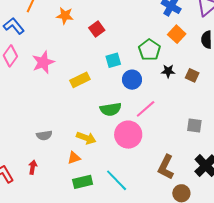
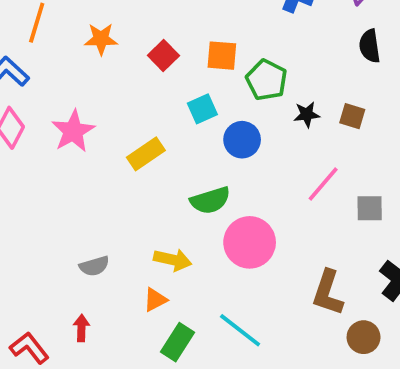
orange square: (177, 34) -> (222, 56), moved, turned -30
pink line: (146, 109) -> (323, 184), moved
green rectangle: (83, 182) -> (178, 342), turned -36

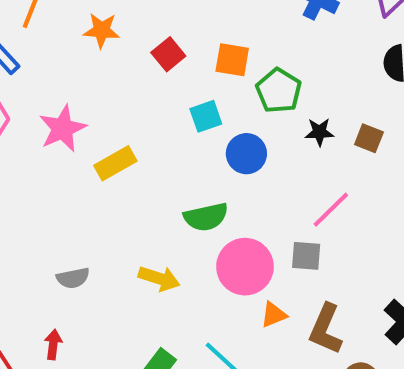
yellow rectangle: (146, 154) -> (115, 163), moved
gray square: (370, 208) -> (306, 256), moved
orange triangle: (155, 300) -> (274, 315), moved

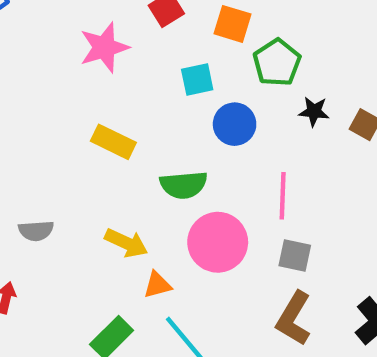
pink star: (63, 128) -> (104, 47), moved
yellow rectangle: (115, 163) -> (113, 142), moved, turned 48
pink line: (331, 210) -> (283, 196), moved, turned -51
gray square: (306, 256) -> (295, 256), moved
orange triangle: (274, 315) -> (157, 285), moved

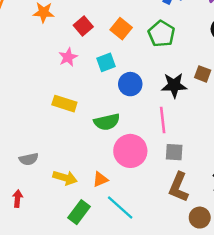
orange square: (232, 24) -> (121, 29), turned 30
pink star: (104, 47) -> (68, 57), moved, size x0.7
green pentagon: (277, 63) -> (161, 34), moved
black star: (314, 111) -> (174, 85), moved, size x1.5
yellow arrow: (126, 243) -> (65, 178), moved

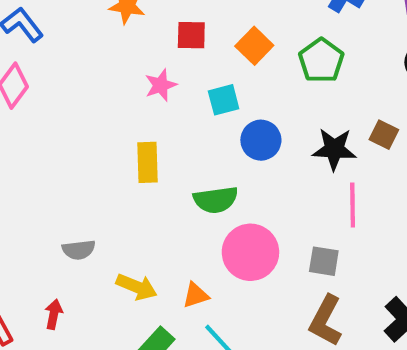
red square: (83, 26) -> (191, 35), turned 36
yellow rectangle: (64, 104) -> (148, 162), turned 65
pink line: (163, 120) -> (353, 205), moved

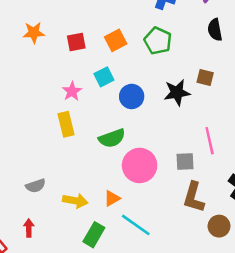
orange square: (254, 46) -> (116, 40), turned 30
pink star: (161, 85) -> (72, 91), moved
pink line: (353, 205) -> (210, 141), moved

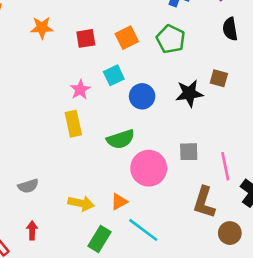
pink line: (210, 141) -> (225, 166), moved
gray square: (185, 162) -> (189, 152), moved
gray semicircle: (36, 186) -> (28, 186), moved

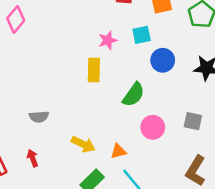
green semicircle: (121, 139) -> (134, 95), turned -50
pink circle: (149, 168) -> (153, 127), size x0.7
red arrow: (32, 230) -> (33, 158), turned -35

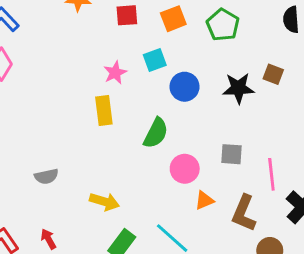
orange triangle: (118, 151) -> (204, 200), moved
red arrow: (33, 158) -> (48, 239), moved

